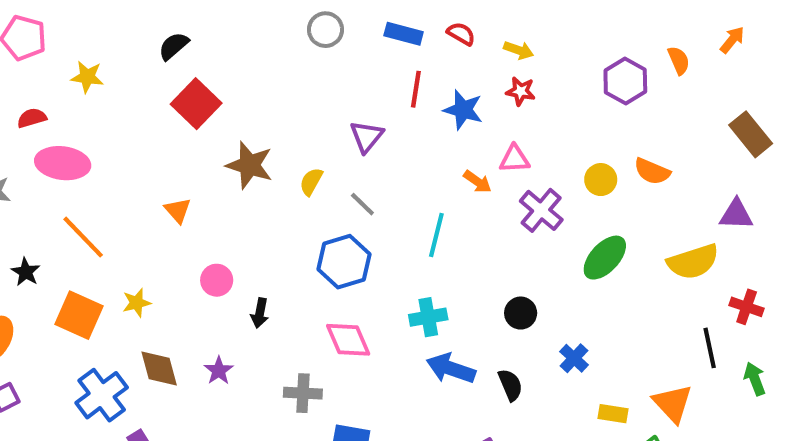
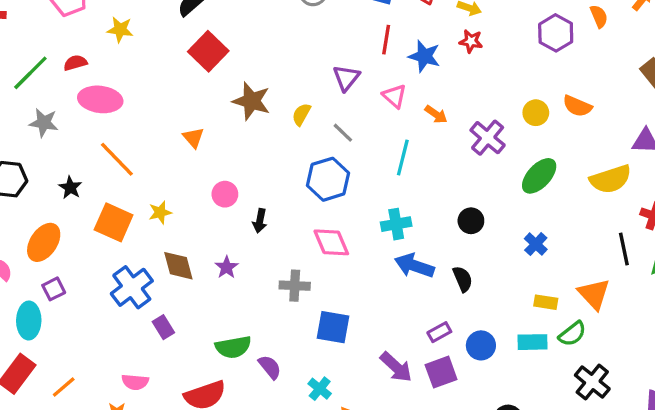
pink triangle: (514, 159) -> (394, 96), moved, turned 45
blue cross: (574, 358) -> (536, 244), moved

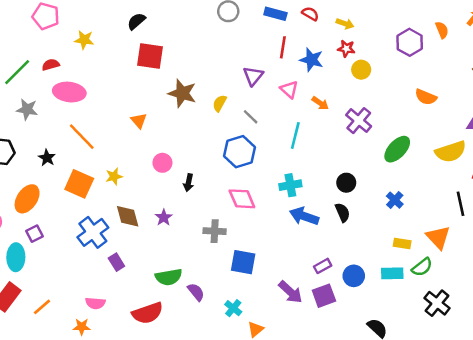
red square: (208, 51) -> (150, 56), turned -36
yellow circle: (536, 113) -> (361, 70), moved
black semicircle: (463, 279) -> (343, 212), moved

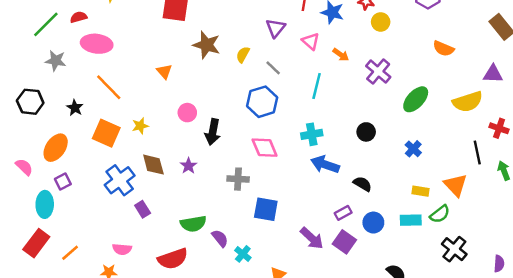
black arrow: (189, 183) -> (213, 132), size x1.5
black semicircle: (343, 212) -> (362, 184), moved, turned -36
purple square: (324, 296) -> (344, 242), turned -35
cyan cross: (233, 308) -> (243, 254), moved

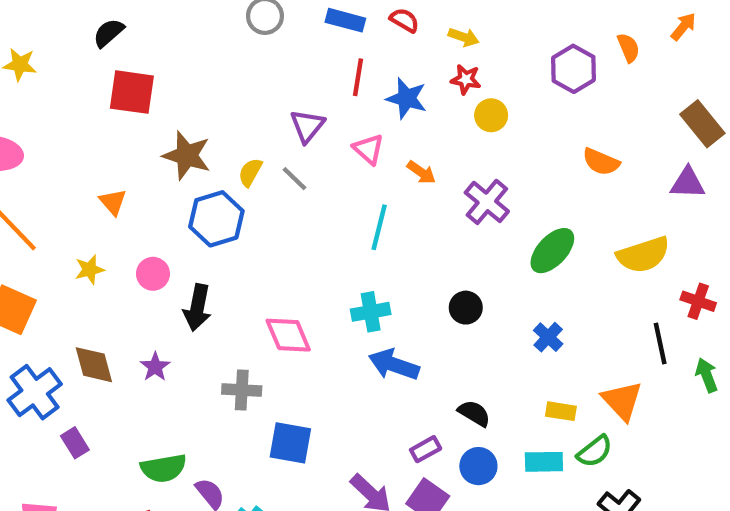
gray line: (273, 68) -> (295, 179), moved
purple triangle: (493, 74) -> (688, 183), moved
blue hexagon: (262, 102) -> (216, 219), moved
yellow star: (140, 126) -> (90, 270), moved
black semicircle: (362, 184) -> (474, 413), moved

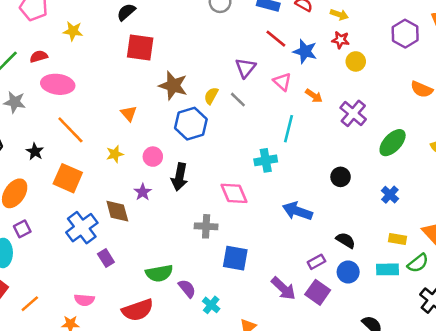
red line: (358, 77) -> (276, 39), turned -60
cyan cross: (371, 312) -> (266, 160), moved
purple star: (155, 367) -> (143, 192), moved

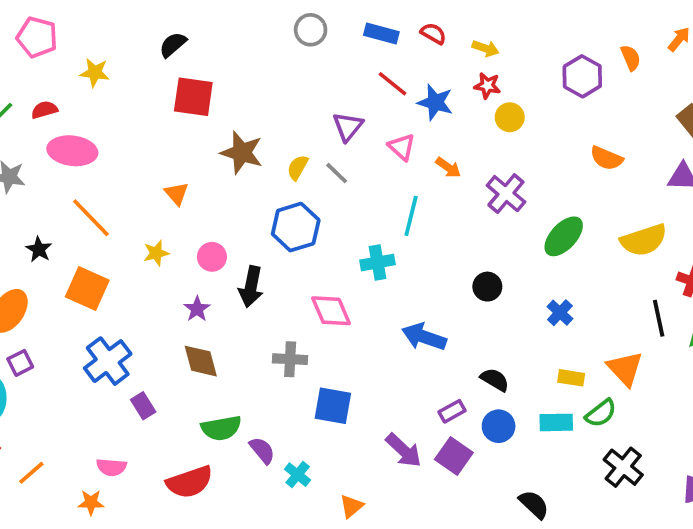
blue hexagon: (191, 124) -> (296, 227), moved
brown diamond: (117, 211) -> (201, 361), moved

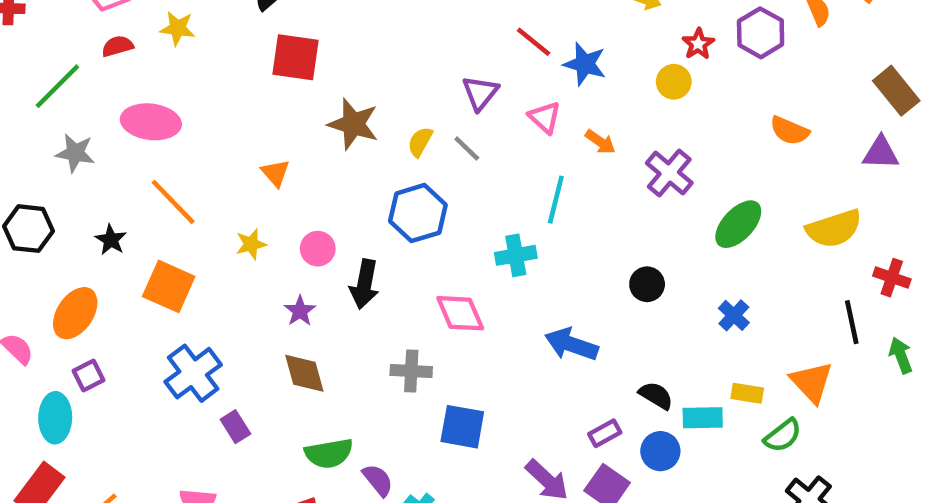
red star: (487, 86) -> (698, 44), moved, turned 30
red semicircle: (44, 110) -> (117, 46), moved
cyan rectangle: (556, 422) -> (703, 418), moved

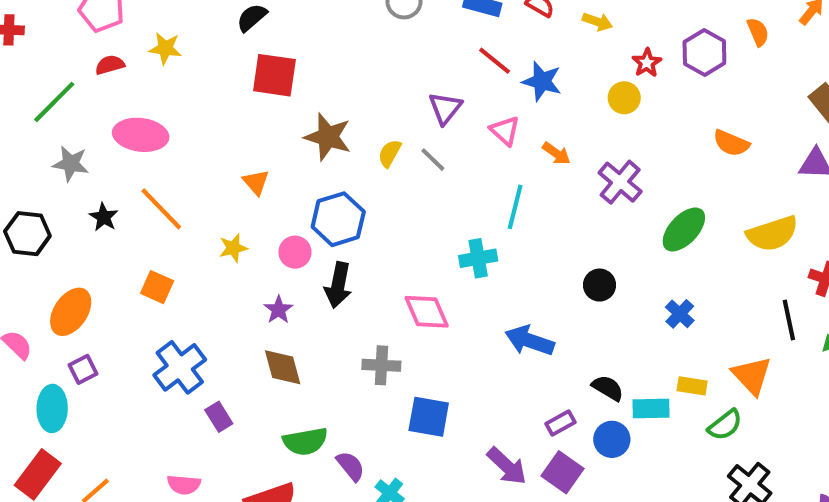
blue hexagon: (418, 213) -> (338, 219), moved
black star: (111, 240) -> (104, 217), moved
orange square: (169, 286) -> (157, 287), size x0.7

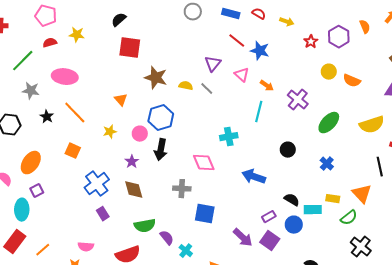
yellow circle: (624, 98) -> (329, 72), moved
yellow semicircle: (390, 153) -> (186, 86), turned 72
cyan line: (515, 207) -> (259, 112), moved
blue cross: (180, 367) -> (97, 184), moved

